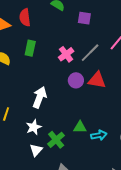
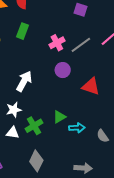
red triangle: (97, 80) -> (91, 86), moved
green triangle: (80, 127) -> (59, 117), turned -40
white triangle: (36, 150) -> (13, 133), turned 48

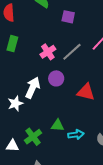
white arrow: (24, 81) -> (33, 88), moved
white star: (14, 110) -> (15, 104), moved
green triangle: (59, 117) -> (57, 125), turned 40

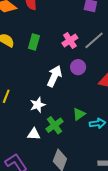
green rectangle: (12, 44) -> (34, 42), moved
white star: (15, 104) -> (38, 105), moved
green triangle: (57, 125) -> (79, 114), turned -40

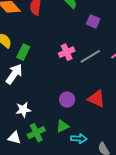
green rectangle: (34, 42) -> (23, 52), moved
purple circle: (78, 67) -> (67, 100), moved
white arrow: (54, 76) -> (14, 74), moved

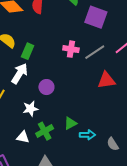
purple square: (93, 21) -> (96, 17), size x1.6
pink cross: (67, 52) -> (71, 49), turned 35
red triangle: (97, 99) -> (106, 80), moved, turned -30
purple circle: (67, 100) -> (46, 87), moved

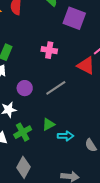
gray line: (95, 52) -> (56, 88), moved
red triangle: (106, 80) -> (86, 66), moved, turned 36

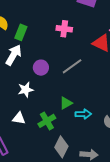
green cross: (23, 132) -> (47, 121), moved
gray diamond: (24, 167) -> (61, 147), moved

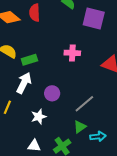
green rectangle: (21, 32) -> (29, 60), turned 56
gray line: (72, 66) -> (84, 104), moved

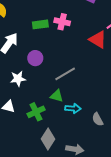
green rectangle: (29, 60) -> (40, 24), moved
green triangle: (80, 127) -> (57, 96), turned 40

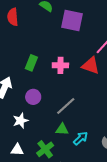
pink cross: (62, 22) -> (60, 65), moved
green rectangle: (40, 24) -> (31, 63), turned -49
cyan arrow: (73, 108) -> (81, 138), turned -35

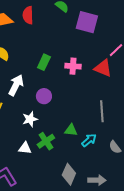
gray line: (66, 106) -> (102, 111), moved, turned -55
green cross: (45, 149) -> (46, 141), moved

